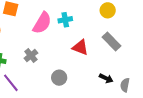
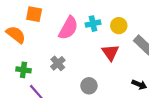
yellow circle: (108, 10) -> (119, 26), moved
red triangle: (80, 47) -> (110, 52), turned 36

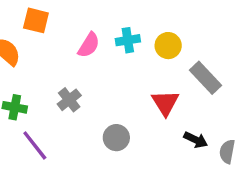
pink semicircle: (68, 28) -> (89, 45), size x0.7
red triangle: (110, 52) -> (165, 103), moved

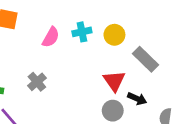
gray circle: (116, 138) -> (113, 111), moved
black arrow: (196, 140) -> (137, 99), moved

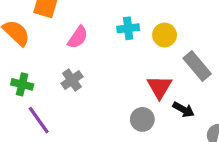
pink semicircle: (51, 37) -> (78, 37), moved
gray circle: (113, 111) -> (142, 119), moved

